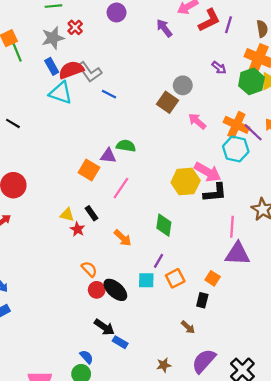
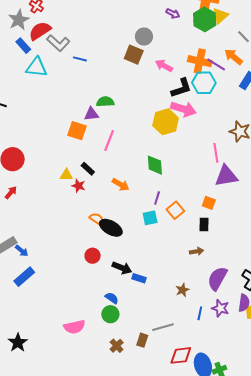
red semicircle: (71, 70) -> (40, 31), moved
black L-shape: (215, 193) -> (181, 88), moved
red circle: (97, 290) -> (93, 256), moved
black ellipse: (115, 290) -> (111, 228), moved
brown arrow: (188, 327) -> (197, 251), turned -40

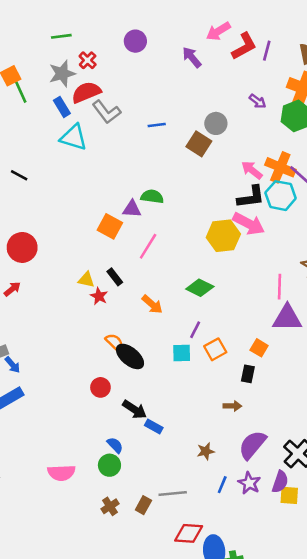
blue line: (80, 59) -> (157, 125), moved, turned -32
pink arrow: (164, 66) -> (252, 170), moved
green diamond: (155, 165) -> (200, 288), turned -70

